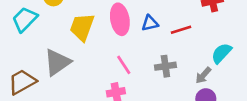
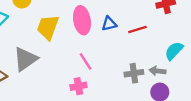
gray cross: (165, 66) -> (134, 73), moved
gray arrow: (203, 75) -> (157, 71), turned 56

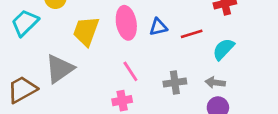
cyan semicircle: (174, 51) -> (223, 49), moved
gray cross: (134, 73) -> (175, 83), moved

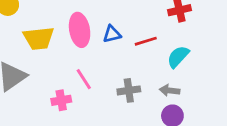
yellow trapezoid: (86, 31) -> (39, 38), turned -116
pink cross: (122, 101) -> (61, 100), moved

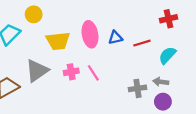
gray cross: (129, 90) -> (138, 88), moved
pink cross: (61, 100) -> (71, 72), moved

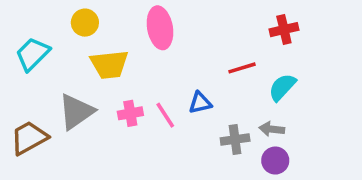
yellow circle: (34, 14) -> (85, 23), moved
pink ellipse: (90, 34) -> (160, 28), moved
blue triangle: (115, 38) -> (200, 103), moved

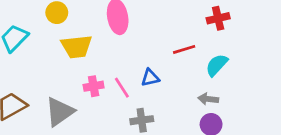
gray triangle: (76, 112) -> (60, 112), moved
gray cross: (235, 140) -> (142, 120), moved

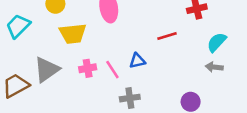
cyan semicircle: (217, 65) -> (217, 42), moved
gray arrow: (208, 99) -> (214, 67), moved
gray triangle: (60, 112) -> (47, 70), moved

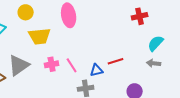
red line: (167, 36) -> (116, 61), moved
blue triangle: (137, 61) -> (97, 70), moved

